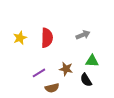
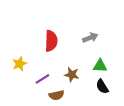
yellow star: (20, 38) -> (20, 64), moved
black semicircle: (86, 80) -> (102, 87), moved

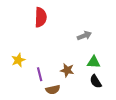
red semicircle: (51, 41) -> (41, 17), moved
purple line: (42, 79) -> (40, 74), turned -72

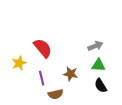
red semicircle: (41, 17) -> (43, 48), moved, turned -42
gray arrow: (84, 36) -> (95, 46), moved

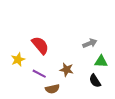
green triangle: (99, 65) -> (101, 62), moved
purple line: (42, 78) -> (39, 74), turned -48

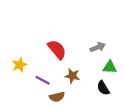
red semicircle: (40, 45) -> (57, 49), moved

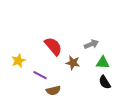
brown star: (72, 76) -> (73, 63), moved
black semicircle: (103, 88) -> (105, 82), moved

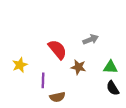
gray arrow: (91, 44) -> (91, 39), moved
purple line: (40, 75) -> (43, 80), turned 64

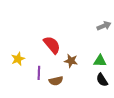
gray arrow: (91, 39) -> (104, 26), moved
brown semicircle: (57, 97) -> (56, 81), moved

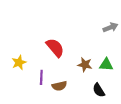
brown star: (71, 61) -> (85, 65), moved
black semicircle: (102, 80) -> (99, 90), moved

